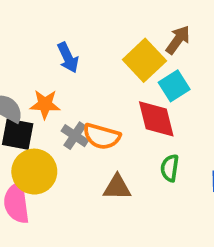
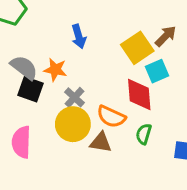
orange semicircle: (102, 136) -> (111, 117), moved
yellow circle: (34, 172) -> (73, 124), moved

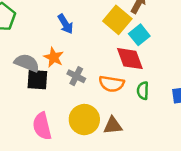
orange star: (55, 70) -> (54, 57), turned 30
yellow circle: (73, 124) -> (84, 120), moved
brown triangle: (101, 142) -> (113, 126), moved

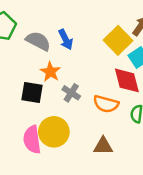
gray semicircle: (27, 63) -> (38, 41), moved
yellow circle: (84, 120) -> (54, 132), moved

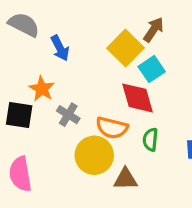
gray semicircle: (38, 41) -> (24, 25), moved
yellow circle: (54, 132) -> (94, 155), moved
brown triangle: (103, 146) -> (126, 179), moved

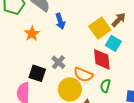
cyan square: (152, 69) -> (113, 43), turned -35
orange star: (42, 89) -> (32, 34), moved
black square: (19, 115) -> (37, 73), moved

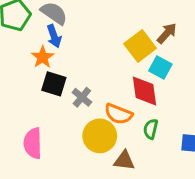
blue arrow: (60, 21) -> (54, 36), moved
black square: (37, 73) -> (54, 84), moved

